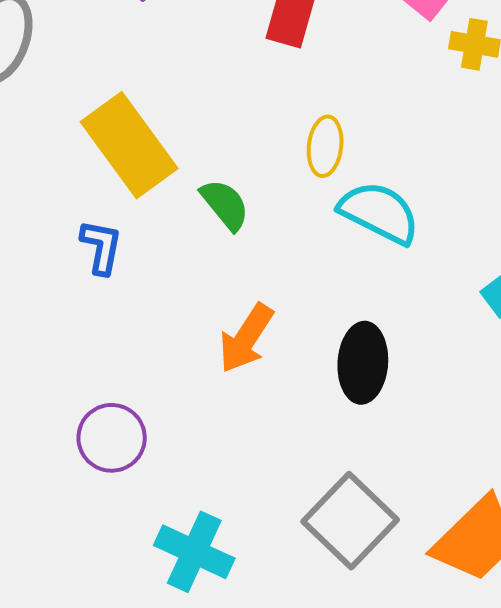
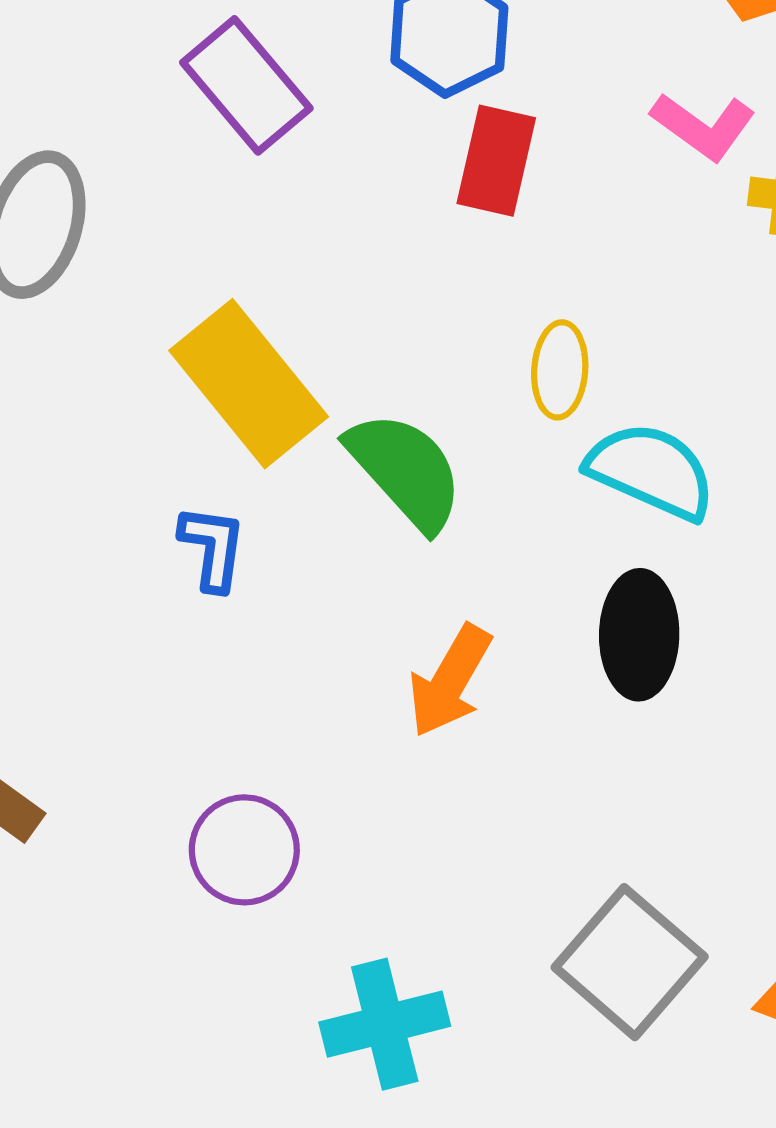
green semicircle: (225, 205) -> (405, 471), size x1.5
black ellipse: (363, 363) -> (639, 635), moved
cyan cross: (194, 552) -> (385, 1024), turned -36

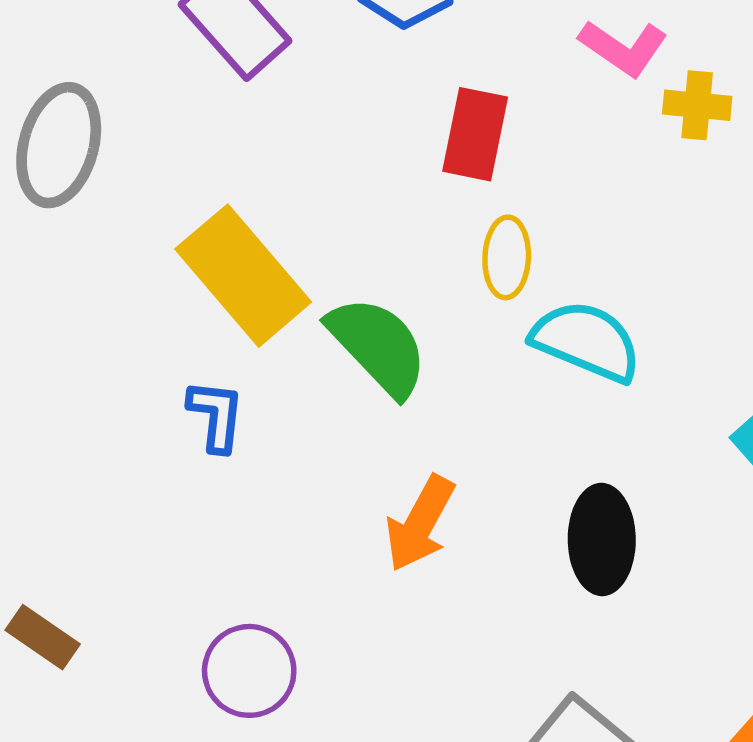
red rectangle: (496, 161) -> (475, 134), moved
black ellipse: (639, 635) -> (602, 539), moved

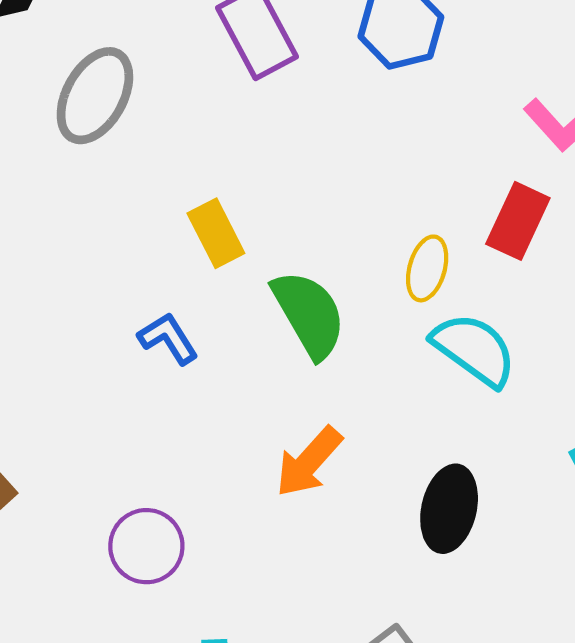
red rectangle: (475, 134) -> (518, 221), moved
yellow rectangle: (243, 276) -> (216, 233), size x0.6
blue L-shape: (216, 415) -> (168, 338), turned -52

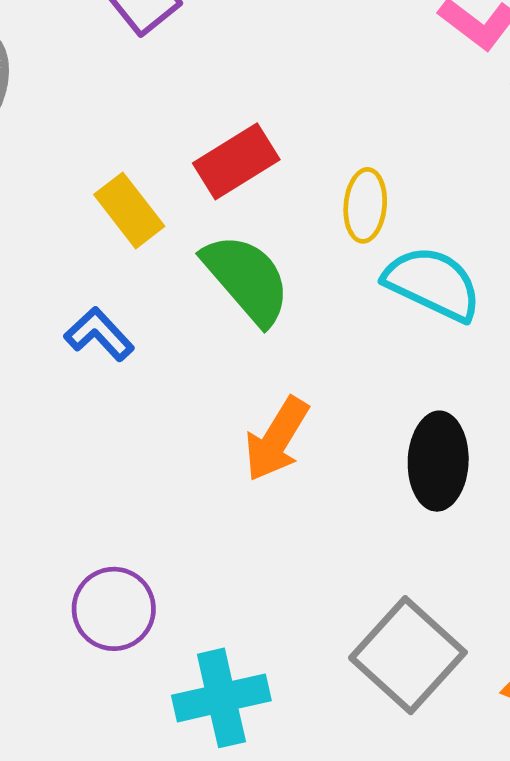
red rectangle: (518, 221) -> (236, 161), moved, turned 44
purple circle: (146, 546) -> (114, 609), moved

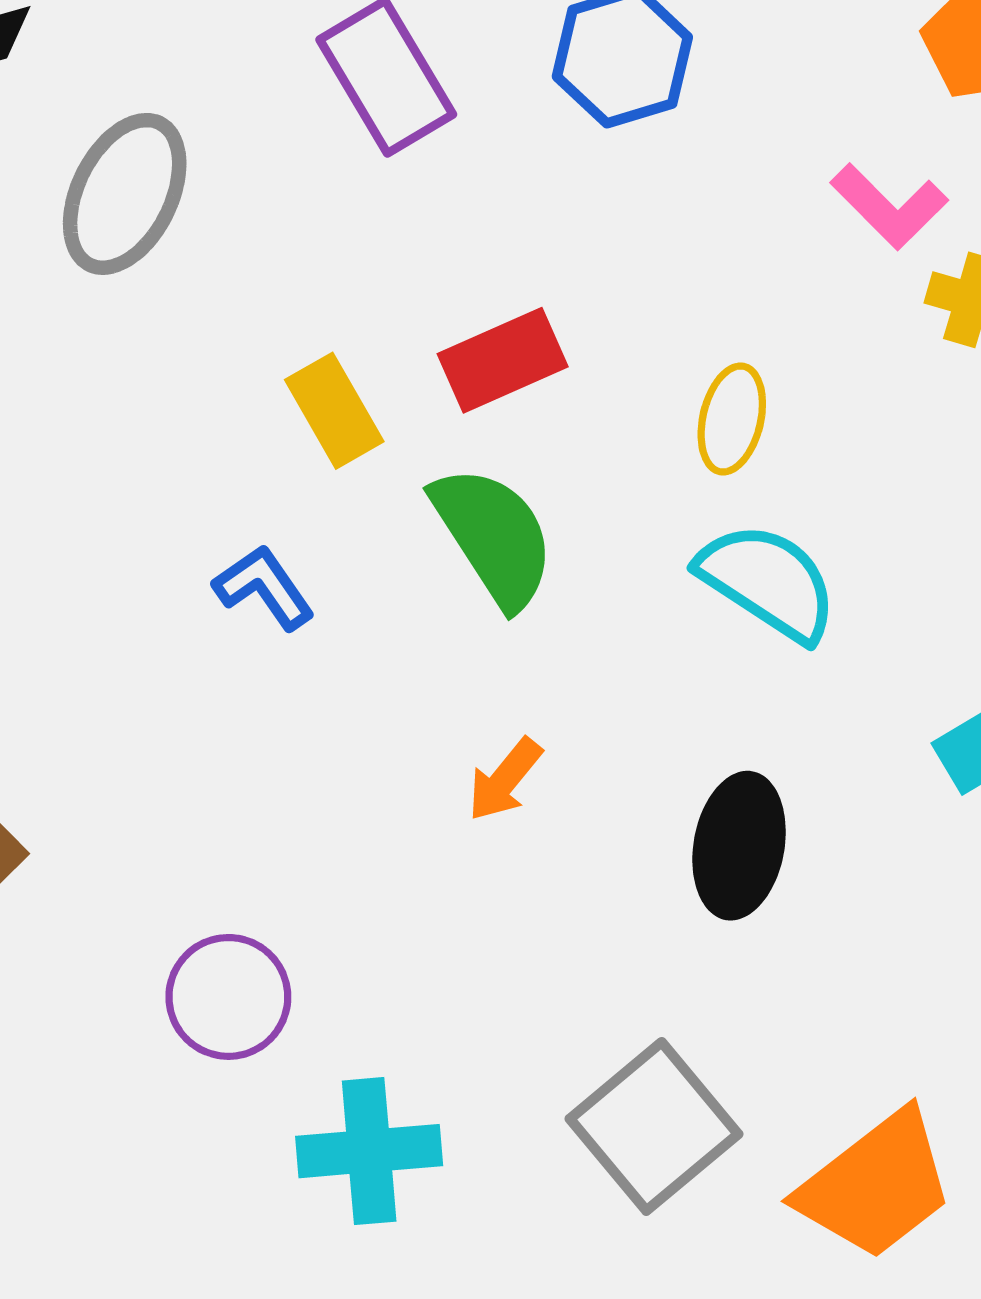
yellow ellipse: (365, 205) -> (732, 419), moved
orange arrow: (277, 439) -> (505, 780), size x0.7

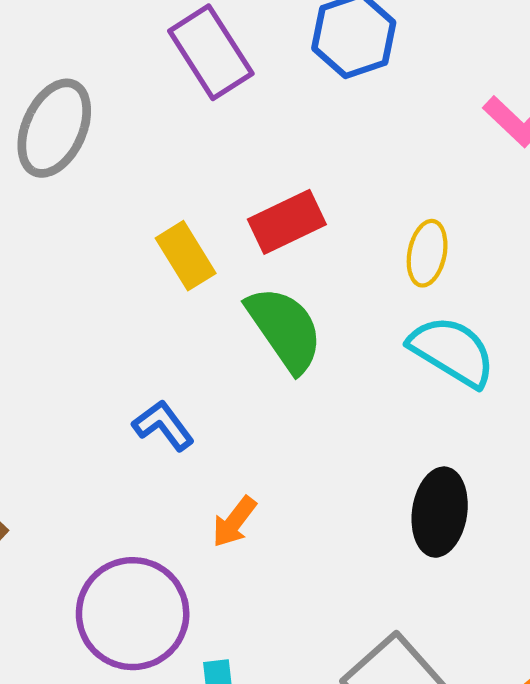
blue L-shape: (264, 587) -> (163, 425), moved
orange arrow: (505, 780) -> (234, 522), moved
purple circle: (228, 997) -> (133, 614), size x1.5

